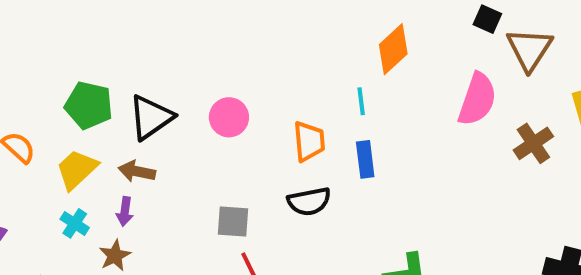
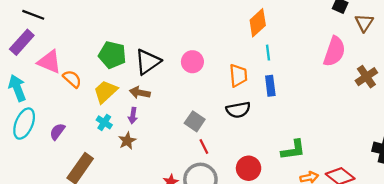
orange diamond: (393, 49) -> (258, 23), moved
brown triangle: (529, 49) -> (364, 23), size x0.7
gray square: (233, 221) -> (195, 121), turned 30

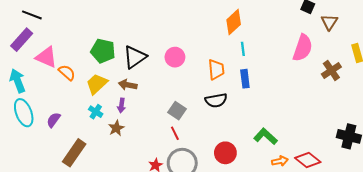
cyan ellipse: (24, 124) -> (24, 113), turned -44
red line: (204, 146) -> (175, 133), moved
green L-shape: (293, 150) -> (266, 136), turned -130

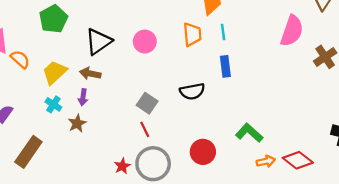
green pentagon: (103, 51) -> (53, 19), moved, turned 30
orange trapezoid: (216, 69) -> (192, 34), moved

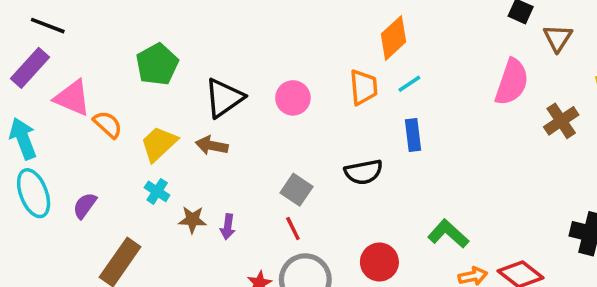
cyan line: (223, 32) -> (409, 84), turned 63
purple arrow: (83, 97) -> (228, 227), moved
brown star: (77, 123) -> (192, 220), turned 30

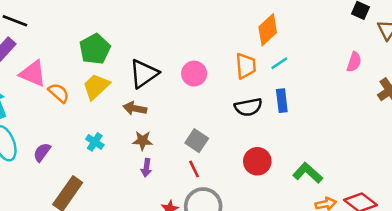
pink semicircle: (512, 82) -> (354, 62), size x0.6
yellow trapezoid: (159, 144) -> (96, 86), moved
black semicircle: (364, 172) -> (248, 107), moved
brown star: (192, 220) -> (143, 141), moved
red circle: (379, 262) -> (257, 161), moved

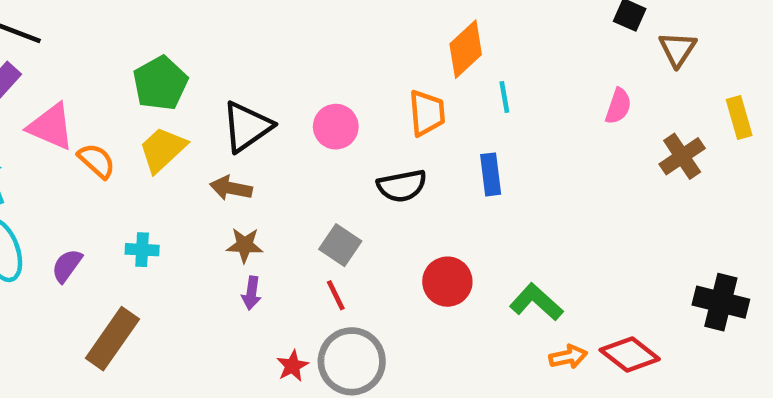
cyan line: (279, 63) -> (504, 97), moved, turned -66
black semicircle: (248, 107) -> (402, 186), moved
cyan cross: (95, 142) -> (142, 250), moved, turned -30

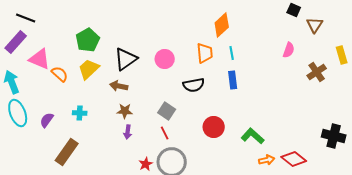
cyan line: (504, 97) -> (232, 53), moved

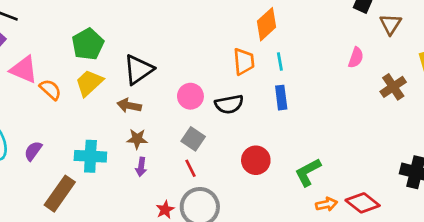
pink circle: (165, 59) -> (190, 96), moved
cyan cross: (80, 113) -> (90, 156), moved, size x1.6
green L-shape: (253, 136) -> (308, 172), turned -70

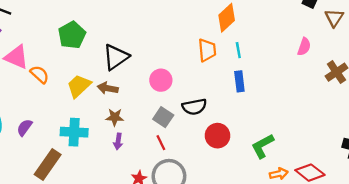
yellow trapezoid: (89, 83) -> (79, 86), moved
black semicircle: (229, 104) -> (194, 107), moved

